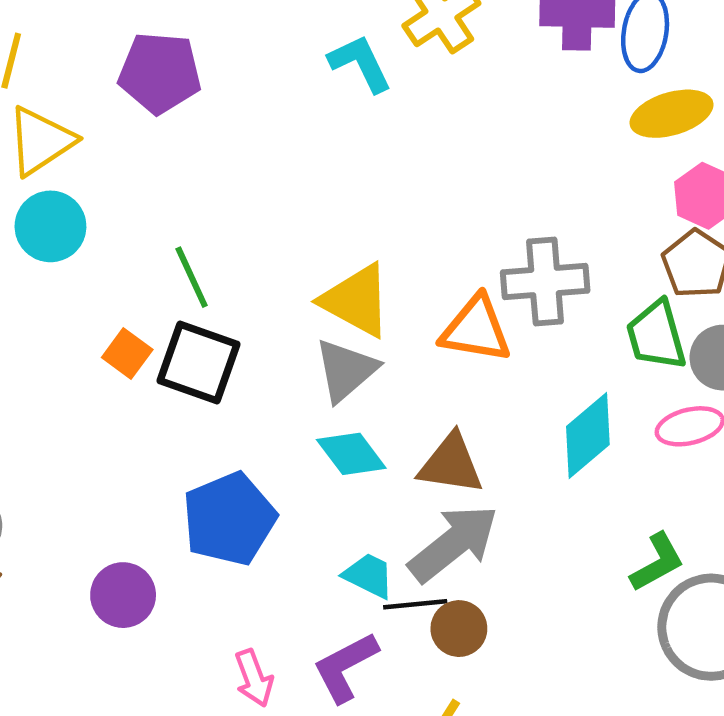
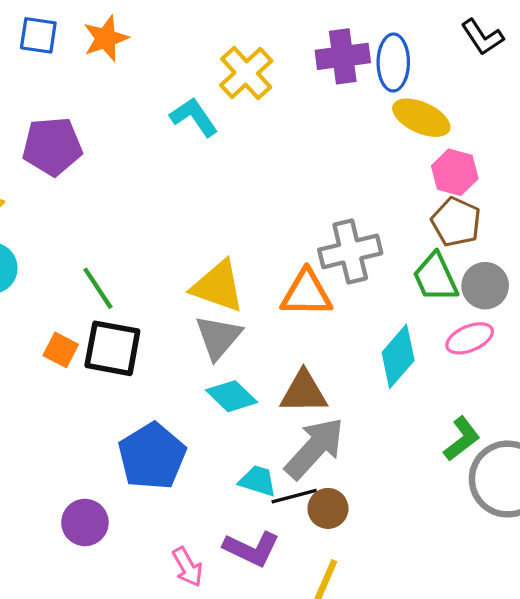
yellow ellipse: (671, 114) -> (421, 118), turned 50
purple L-shape: (345, 667) -> (251, 549), turned -118

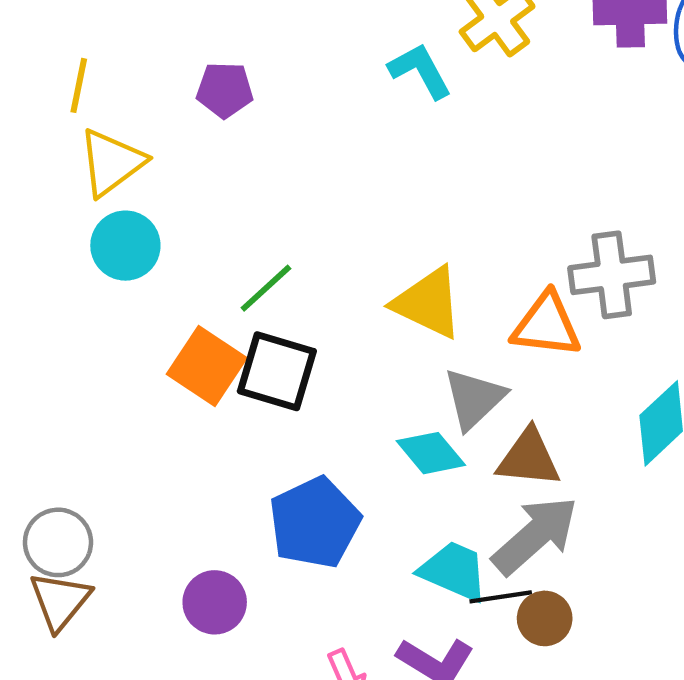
purple pentagon: (52, 146) -> (225, 90), size x0.7
green line: (98, 288) -> (266, 288), turned 75
gray triangle: (218, 337) -> (474, 399), moved
orange square: (61, 350) -> (207, 366), size x1.6
cyan trapezoid: (258, 481) -> (454, 571), size x1.4

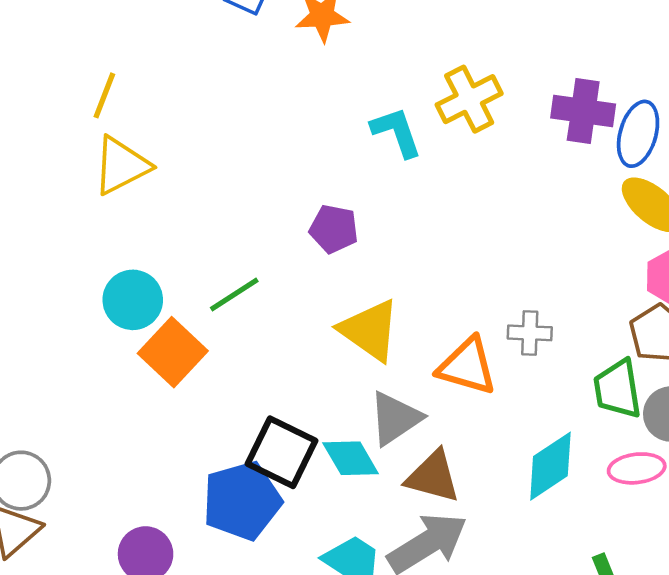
purple pentagon: (225, 90) -> (334, 229), moved
cyan circle: (125, 246) -> (133, 300), moved
gray cross: (612, 275) -> (530, 333), size x0.6
black square: (277, 371) -> (281, 452), moved

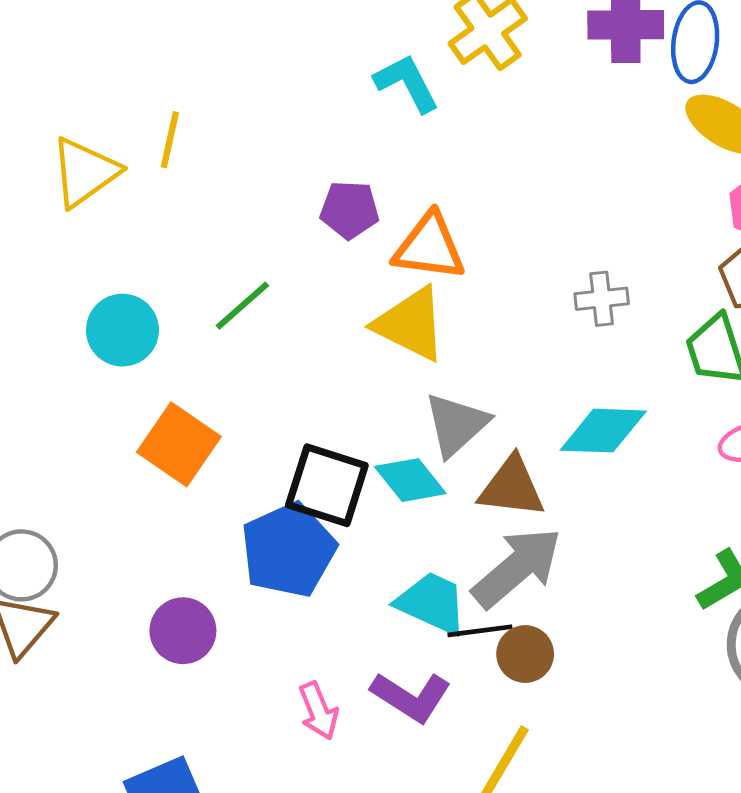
yellow line: (104, 95) -> (170, 140), moved
orange square: (173, 352) -> (179, 444), moved
orange triangle: (467, 366) -> (429, 247), moved
cyan diamond: (550, 466) -> (603, 431), moved, turned 44

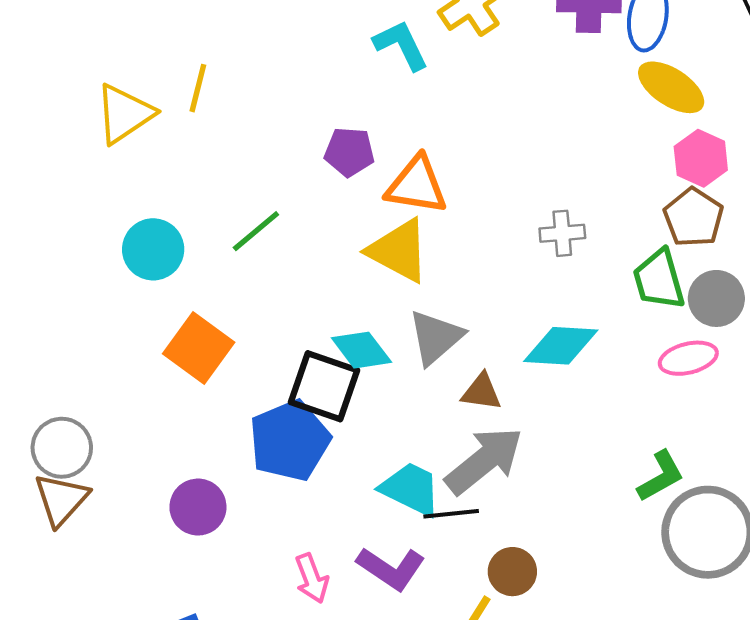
cyan diamond: (410, 480) -> (361, 350), moved
brown triangle: (512, 487) -> (481, 392), size x0.7
brown circle: (525, 654) -> (512, 572), moved

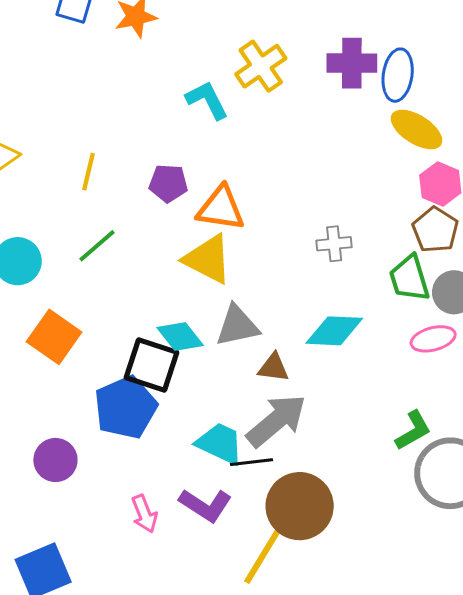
yellow line: (198, 88) -> (89, 172), moved
gray triangle: (436, 337) -> (237, 326), turned 30
brown circle: (512, 572) -> (300, 506), size x1.8

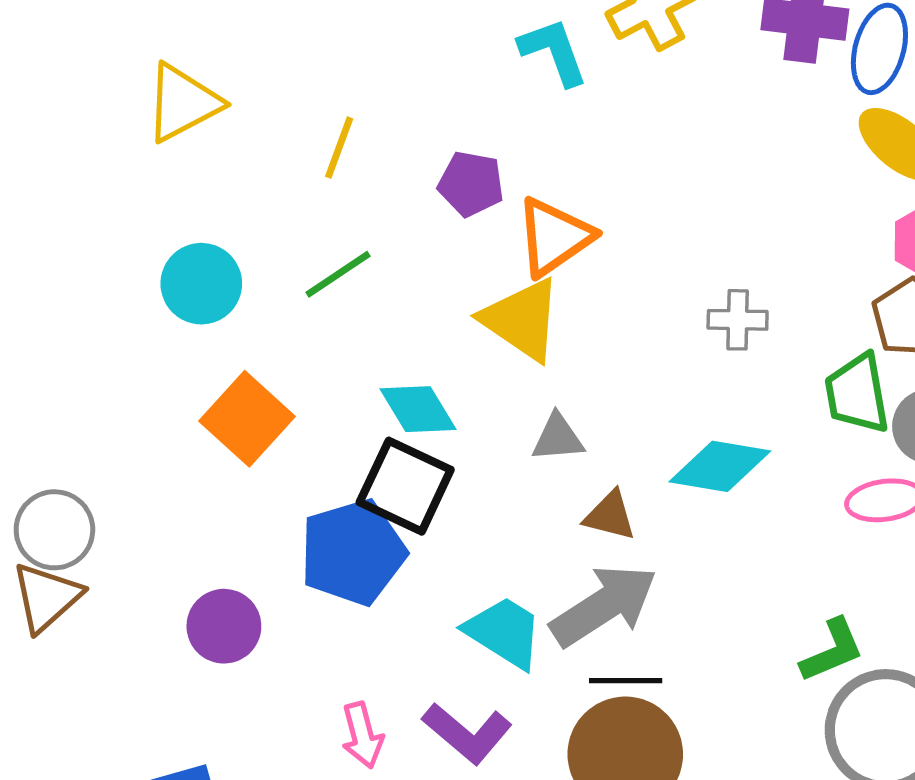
orange triangle: (221, 208) -> (554, 237), turned -50
gray triangle: (237, 326) -> (558, 438), size x0.7
cyan diamond: (180, 337) -> (418, 409), moved
black line: (251, 462) -> (626, 681), moved

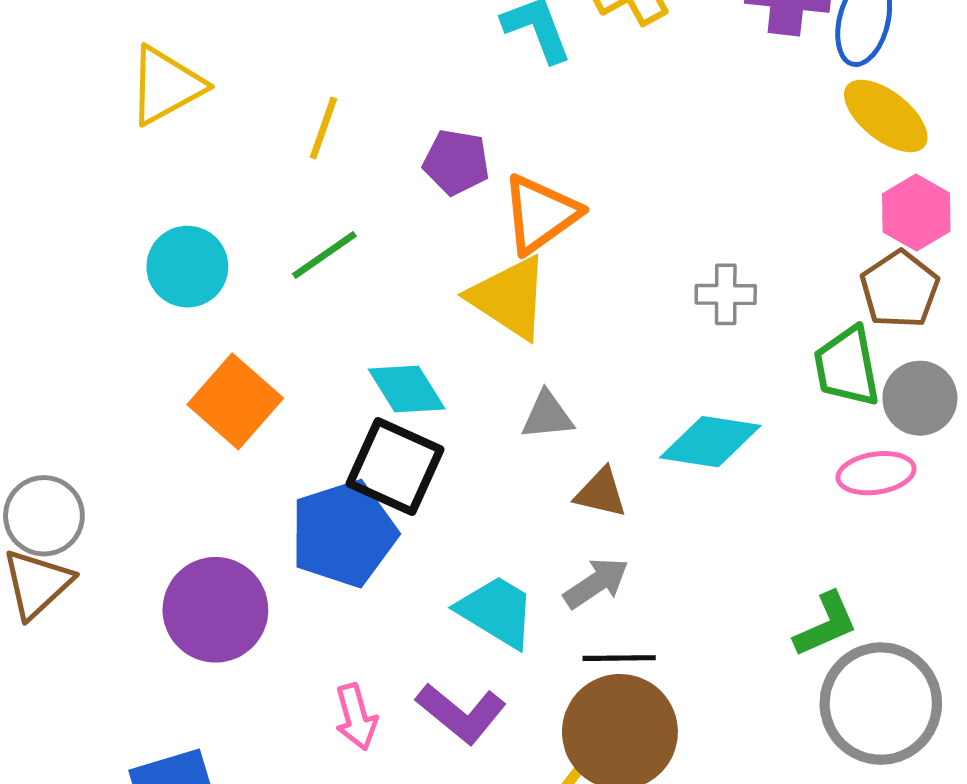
gray arrow: (604, 606) -> (596, 583), size x0.6
purple circle: (224, 626) -> (215, 610), size x1.4

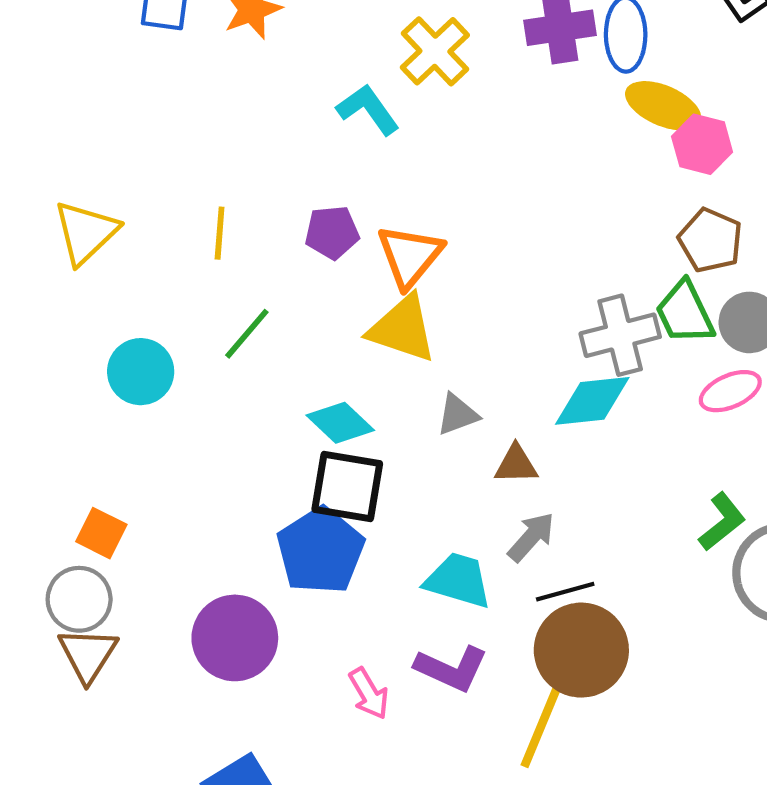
pink hexagon: (916, 212) -> (702, 144), moved
gray cross: (726, 294) -> (620, 335), moved, size x1.6
orange square: (235, 401) -> (101, 533), moved, size x0.7

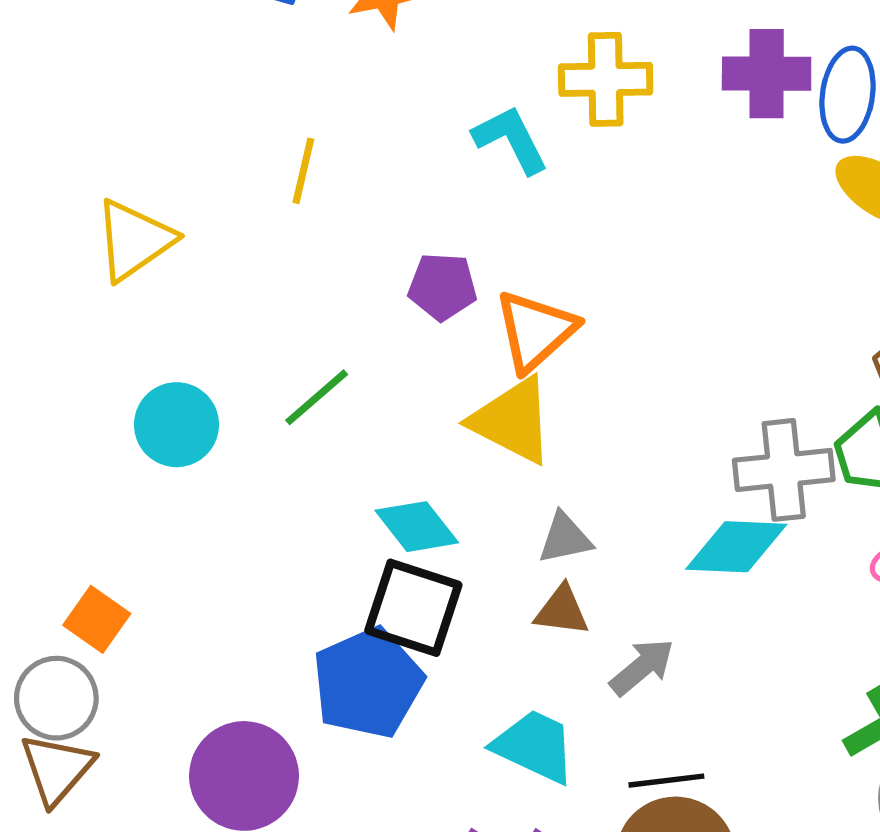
yellow cross: (435, 51) -> (606, 79), turned 34
yellow line: (220, 233) -> (303, 171), moved
brown triangle: (516, 464) -> (562, 611), moved
gray arrow: (531, 537) -> (642, 667), moved

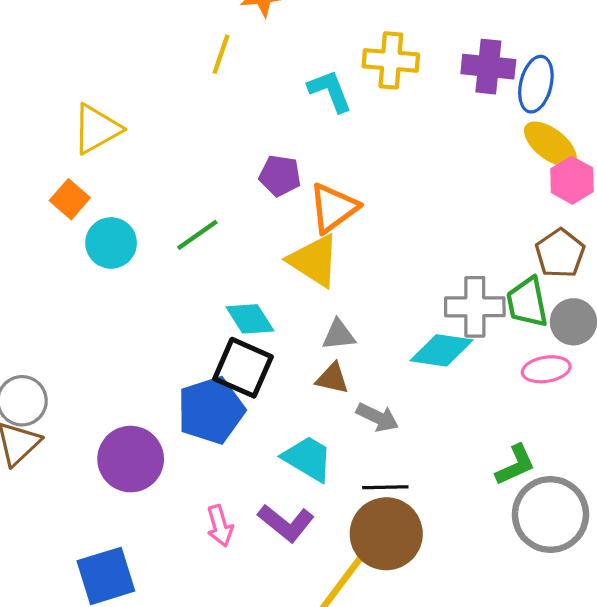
yellow line: (303, 171) -> (221, 54), moved
orange square: (97, 619) -> (70, 199), moved
gray arrow: (642, 667) -> (377, 417), turned 60

